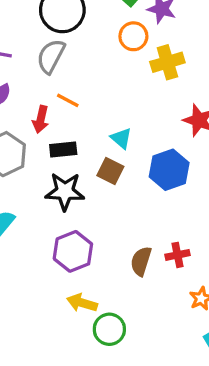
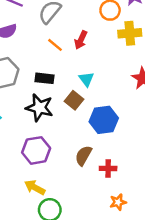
red arrow: (41, 119) -> (81, 40), moved
blue hexagon: (169, 170) -> (104, 120), moved
brown semicircle: (141, 261) -> (83, 156), moved

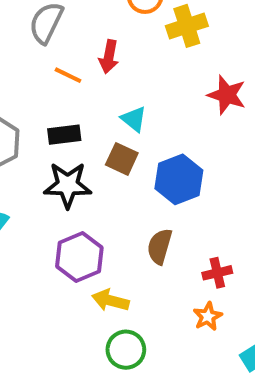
red cross: (108, 168) -> (217, 273), moved
yellow arrow: (35, 187) -> (110, 300), moved
orange star: (118, 202) -> (208, 316), moved

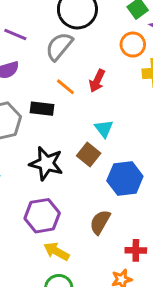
black rectangle: (64, 135) -> (42, 109), moved

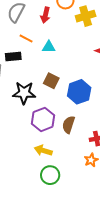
red arrow: (97, 81) -> (45, 15), moved
cyan triangle: (104, 129) -> (49, 47), moved, turned -40
purple hexagon: (42, 216) -> (43, 119), moved

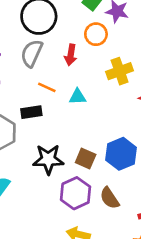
yellow cross: (86, 16) -> (120, 71), moved
brown square: (51, 81) -> (86, 158), moved
brown semicircle: (68, 125) -> (110, 198), turned -48

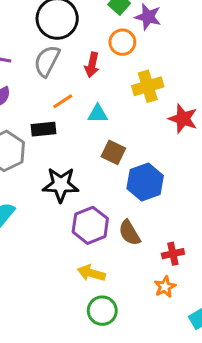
orange line: (47, 87) -> (63, 101), turned -60
brown square: (86, 158) -> (113, 152), moved

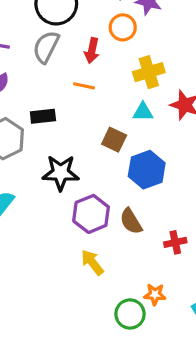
orange line: (63, 101) -> (84, 86), moved, turned 45
cyan triangle: (98, 114) -> (143, 112), moved
yellow arrow: (91, 273) -> (92, 262), turned 36
orange star: (165, 287) -> (155, 294), moved, turned 30
green circle: (102, 311) -> (130, 314), moved

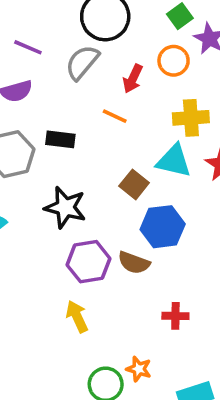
cyan triangle: (143, 112) -> (174, 161), size x1.5
brown semicircle: (131, 221) -> (134, 263), moved, turned -52

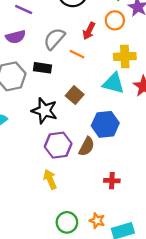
gray semicircle: (82, 62) -> (54, 39), moved
brown square: (134, 184) -> (75, 95), moved
brown semicircle: (134, 263) -> (87, 146), turned -84
orange star: (139, 369) -> (97, 221), moved

